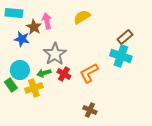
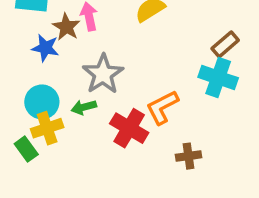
red cross: (64, 74) -> (129, 128), moved, size x1.5
green rectangle: (11, 85) -> (26, 149), moved
yellow cross: (34, 88) -> (47, 128), moved
brown cross: (90, 110) -> (188, 156), moved, turned -32

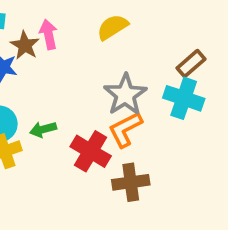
gray star: (103, 74) -> (125, 95), moved
brown cross: (188, 156) -> (131, 182), moved, size x1.4

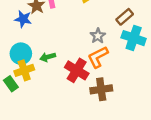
brown rectangle: (191, 64) -> (125, 17), moved
gray star: (125, 95) -> (98, 36), size x0.6

